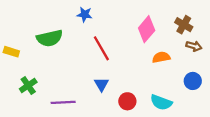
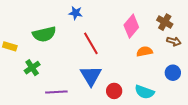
blue triangle: (101, 84) -> (91, 76), size x1.6
green cross: (28, 85) -> (32, 68), moved

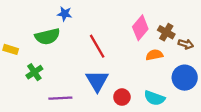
blue star: (76, 13) -> (65, 14), moved
brown cross: (165, 22) -> (166, 32), moved
blue circle: (173, 73) -> (185, 78), size x1.5

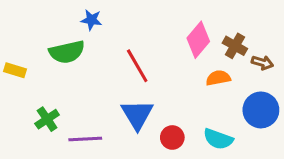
green cross: (34, 72) -> (47, 119), moved

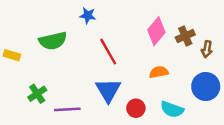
blue star: (91, 20) -> (88, 15), moved
brown cross: (235, 46) -> (185, 36), turned 36
brown arrow: (262, 63) -> (207, 49), turned 84
orange semicircle: (218, 78) -> (159, 72), moved

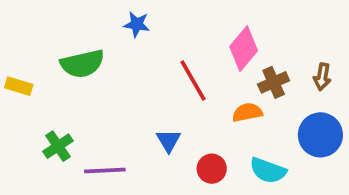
brown cross: (185, 36) -> (274, 82), moved
red line: (108, 52) -> (193, 81), moved
blue triangle: (108, 90) -> (169, 141), size x0.6

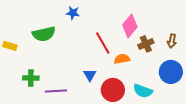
orange semicircle: (247, 112) -> (122, 59), moved
green cross: (58, 146) -> (31, 78), turned 35
red circle: (212, 169) -> (113, 90), size x1.5

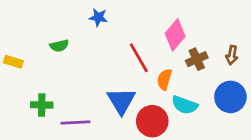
green semicircle: (44, 34) -> (59, 46), size x0.6
orange semicircle: (122, 59) -> (164, 79), turned -63
blue triangle: (90, 75) -> (121, 101), size x1.6
cyan semicircle: (143, 91) -> (185, 105), moved

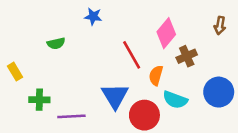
brown arrow: (232, 55) -> (220, 25), moved
yellow rectangle: (13, 62) -> (15, 72), moved, turned 42

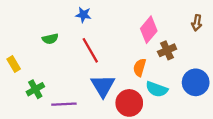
red line: (132, 55) -> (90, 50), moved
green cross: (39, 100) -> (35, 89), turned -30

